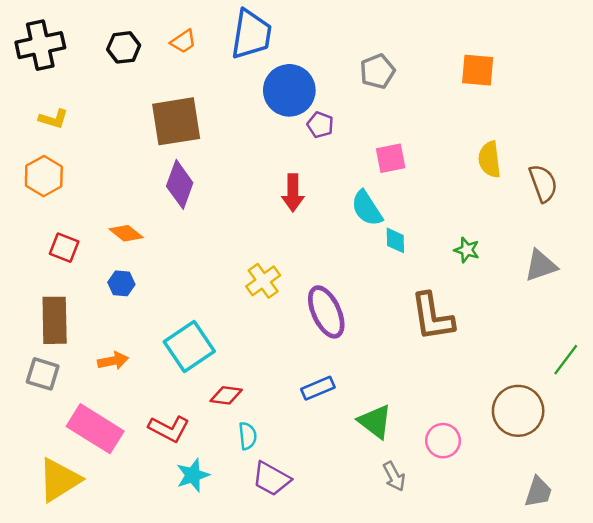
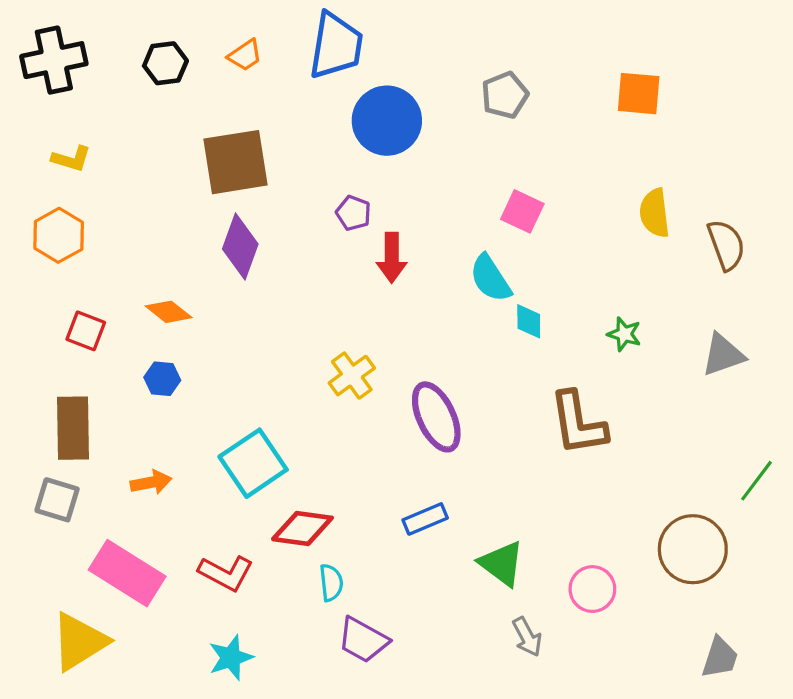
purple pentagon: (320, 125) -> (353, 213), moved
pink square: (391, 158) -> (522, 211), turned 36
red diamond: (226, 395) -> (302, 528), size x1.4
cyan star: (193, 475) -> (231, 658), moved

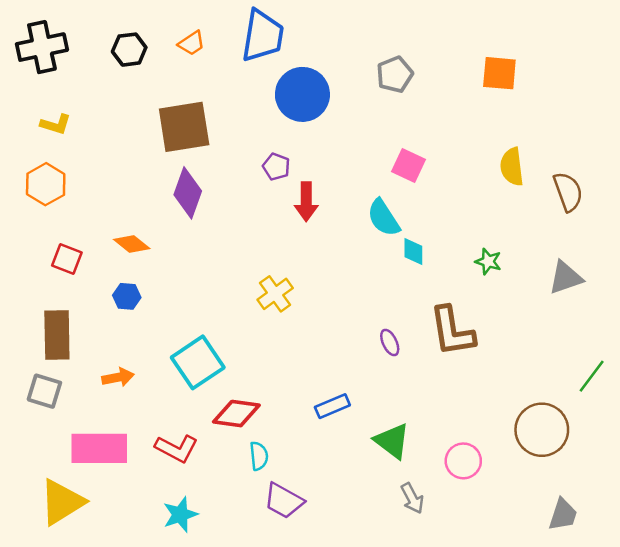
purple ellipse: (436, 417) -> (390, 342), moved, size x0.5
pink rectangle: (127, 573) -> (99, 448), turned -32

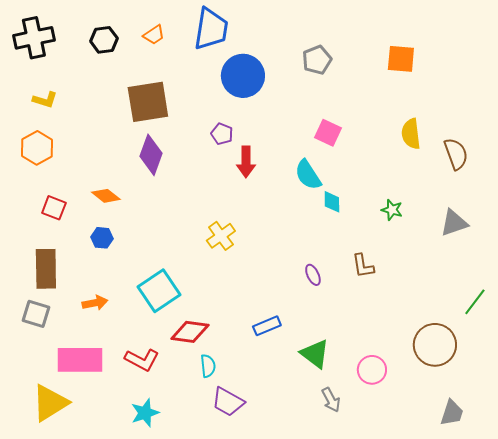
brown L-shape: (452, 331) -> (363, 266), size x0.6

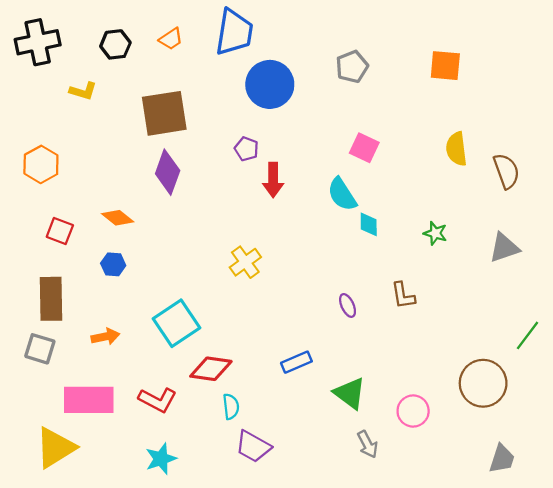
yellow L-shape: (45, 100) -> (83, 91), moved

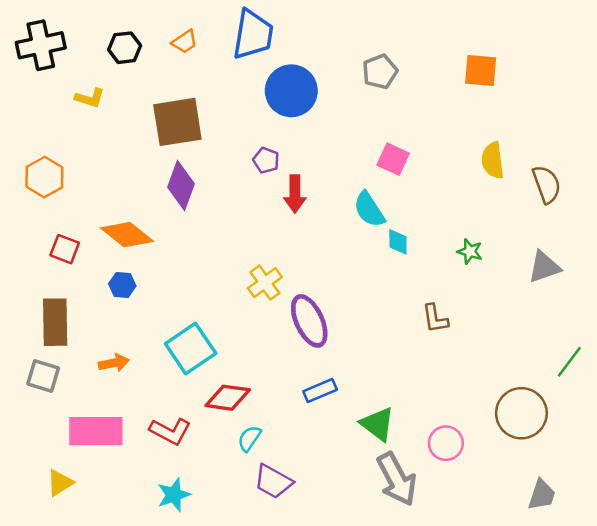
orange diamond: (118, 218) -> (127, 235), size x1.5
purple ellipse: (348, 305) -> (309, 321), moved, size x2.0
cyan semicircle: (231, 407) -> (249, 438), turned -140
gray arrow: (368, 444) -> (397, 479), size x1.8
yellow triangle: (55, 448) -> (60, 483), size x0.6

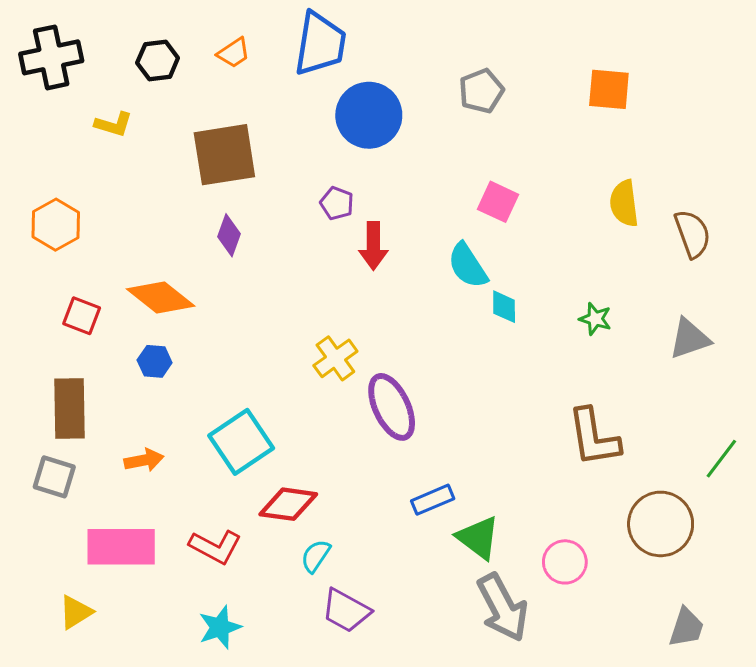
purple diamond: (181, 185) -> (229, 235), size x0.7
brown L-shape: (435, 319) -> (594, 437), moved, size x1.6
blue rectangle: (320, 390) -> (433, 500), moved

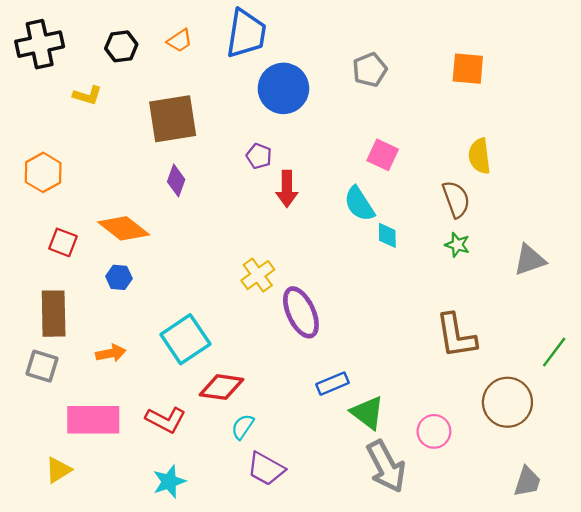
brown semicircle: (692, 234) -> (456, 199), moved

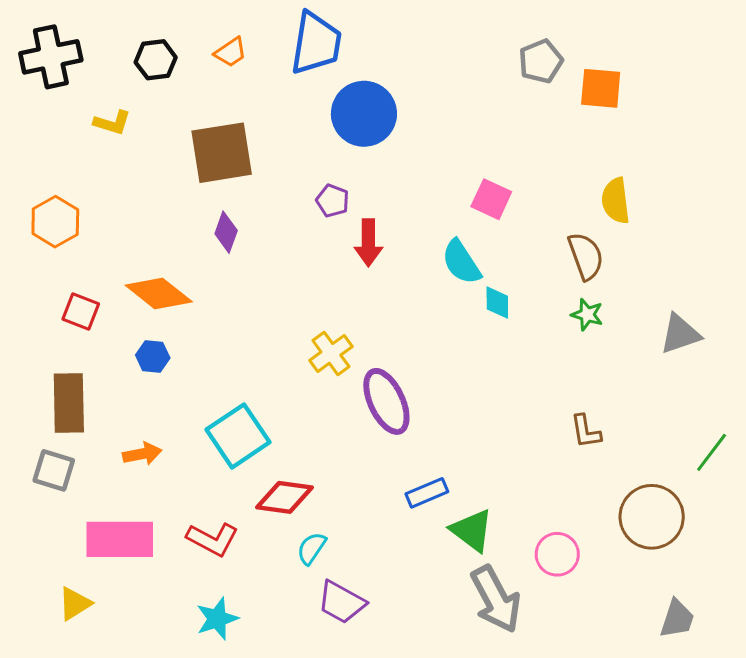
gray pentagon: (370, 70) -> (541, 61), moved
brown L-shape: (456, 336) -> (586, 431), size x0.6

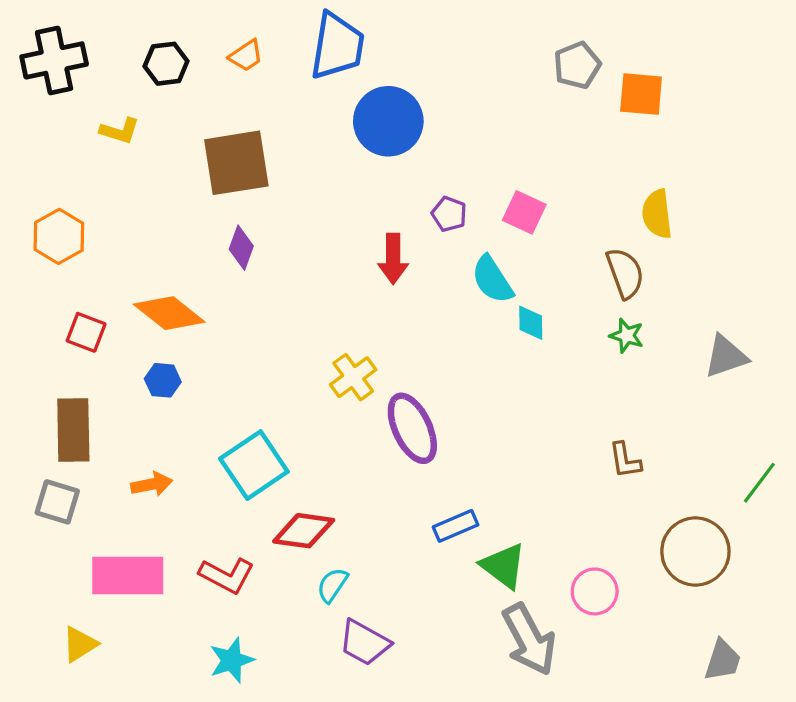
purple pentagon: (332, 201) -> (449, 214), moved

